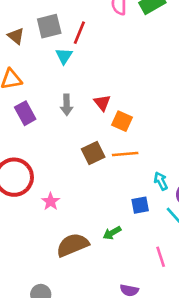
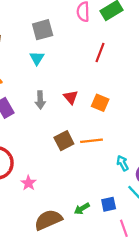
gray square: (49, 26) -> (43, 30), moved
red line: (79, 33) -> (100, 52), moved
orange square: (122, 121) -> (100, 103), moved
blue square: (140, 205) -> (109, 204), moved

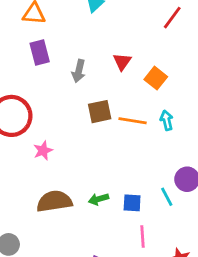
gray arrow: (40, 100) -> (79, 71), moved
cyan arrow: (123, 163) -> (167, 120), moved

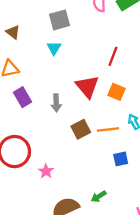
red line: (172, 18) -> (113, 56), moved
red triangle: (122, 62) -> (87, 87), size x1.6
blue square: (132, 203) -> (121, 159), moved

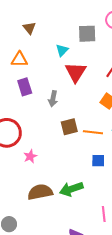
gray square: (60, 20) -> (87, 34), moved
red triangle: (87, 87) -> (76, 72), moved
green arrow: (99, 196) -> (71, 189), size x1.6

